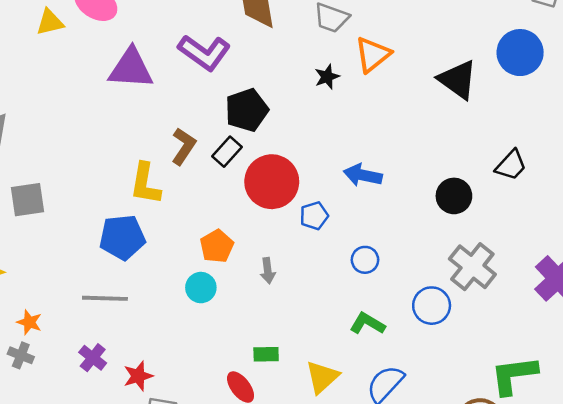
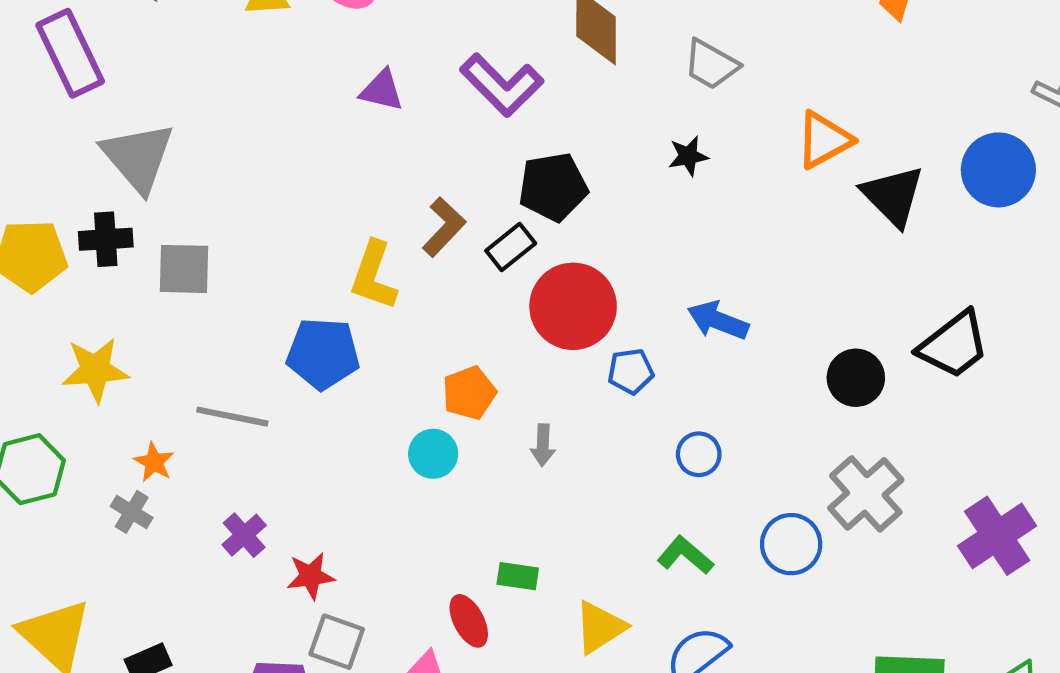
orange triangle: (373, 54) -> (824, 140), moved
purple triangle: (131, 68) -> (382, 90), size x0.6
black trapezoid: (511, 165) -> (954, 345), size x1.4
gray line: (105, 298) -> (232, 417), moved

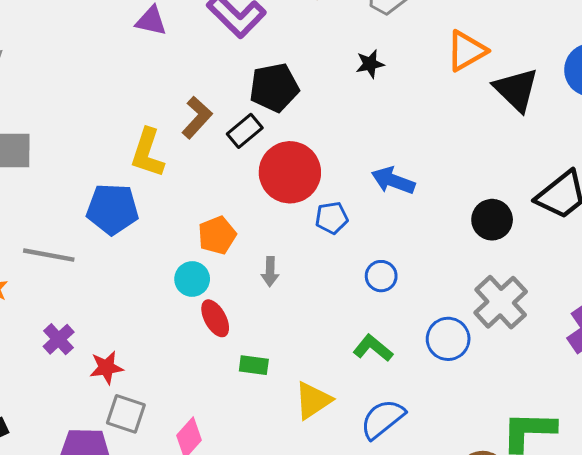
red ellipse: (469, 621) -> (215, 318), moved

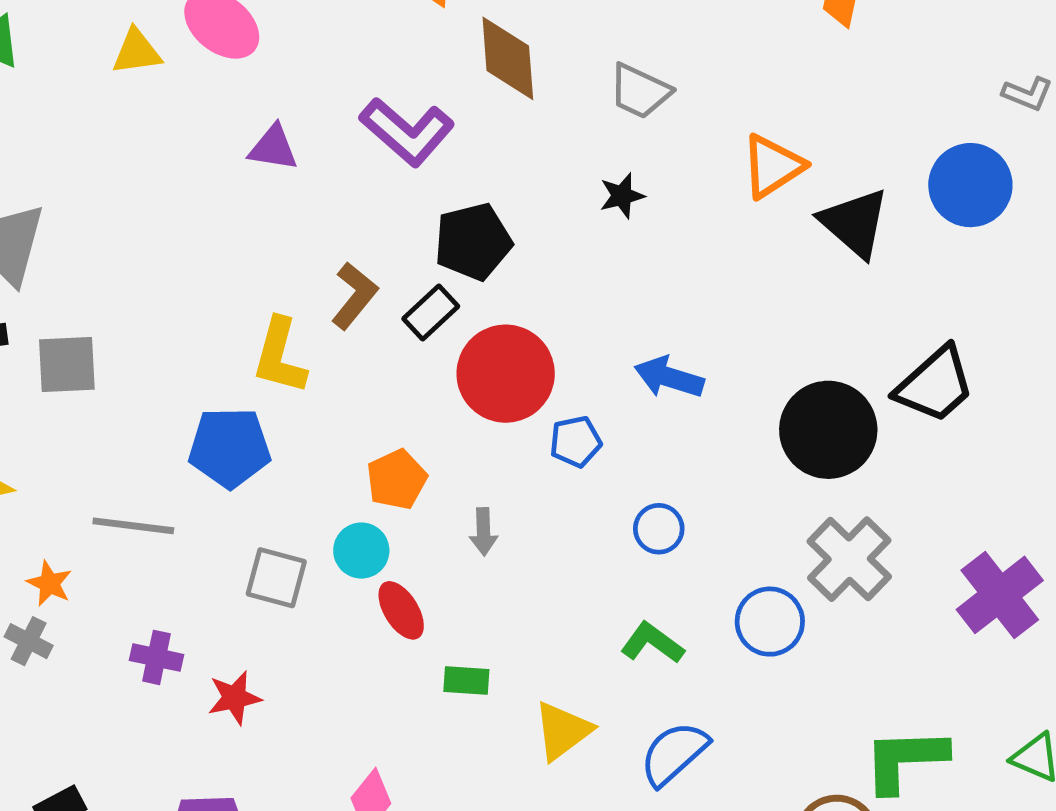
black circle: (492, 220) -> (828, 430), size x1.5
purple cross: (59, 339) -> (156, 657), turned -32
gray square: (126, 414) -> (276, 578), moved

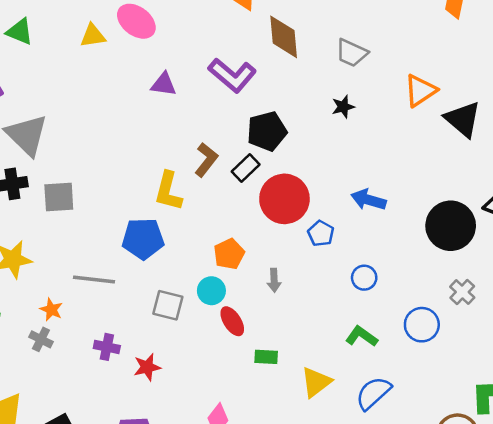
blue pentagon: (576, 442) -> (321, 233), turned -30
gray cross: (849, 559) -> (462, 292), size x0.6

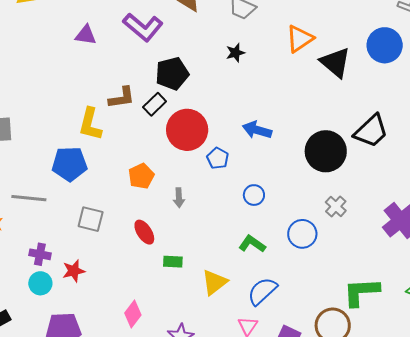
brown L-shape: (206, 160) -> (122, 98), turned 44
cyan circle: (211, 291) -> (40, 283), moved

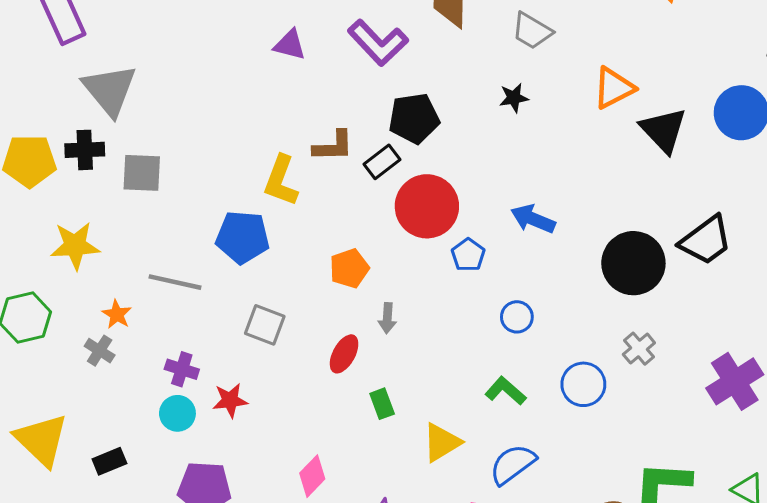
gray arrow: (179, 198) -> (387, 318), moved
red ellipse: (144, 232) -> (344, 354), turned 55
green rectangle: (173, 262) -> (382, 404), turned 60

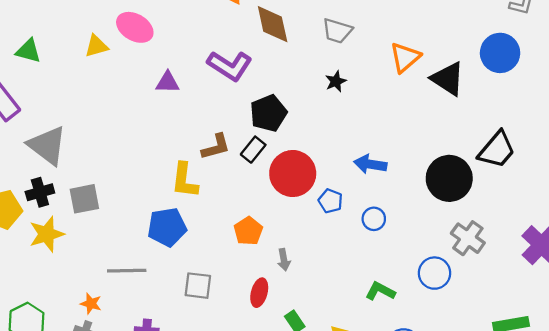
yellow star: (75, 246) -> (47, 234), moved
blue circle: (517, 317) -> (374, 219), moved
gray cross: (639, 349) -> (468, 238), size x1.4

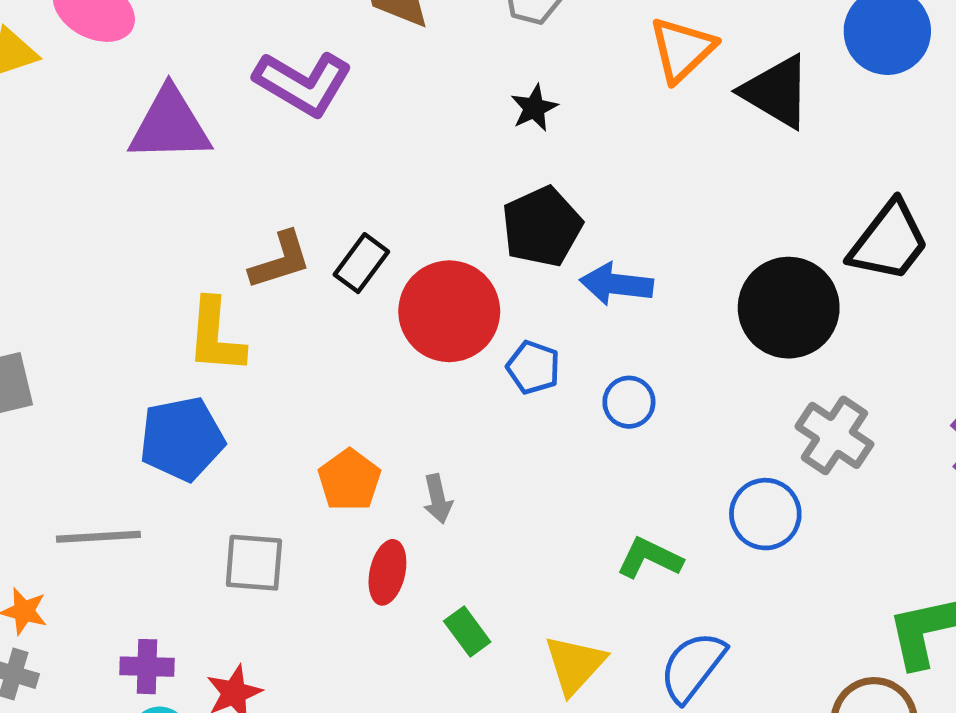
purple triangle: (168, 82) -> (170, 125), size x1.6
black pentagon: (268, 113) -> (542, 227), moved
orange pentagon: (248, 231) -> (349, 480), moved

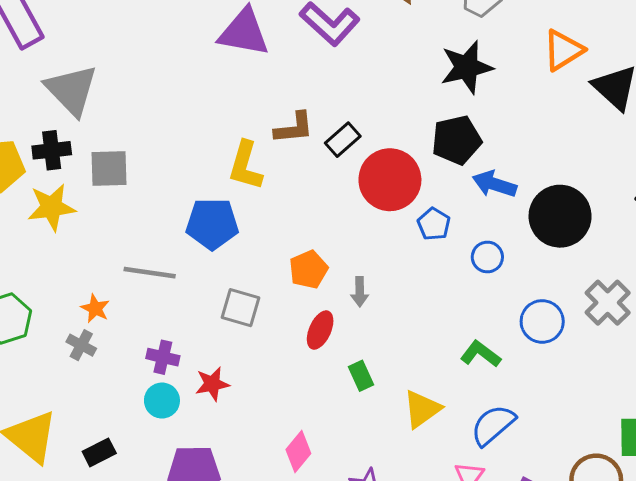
black star: (534, 108) -> (467, 67), size x1.8
black circle: (789, 308) -> (560, 216), moved
blue circle: (765, 514) -> (542, 321), moved

